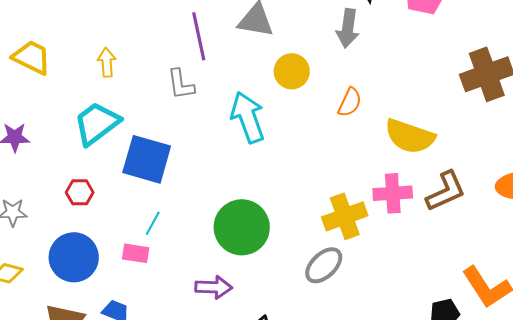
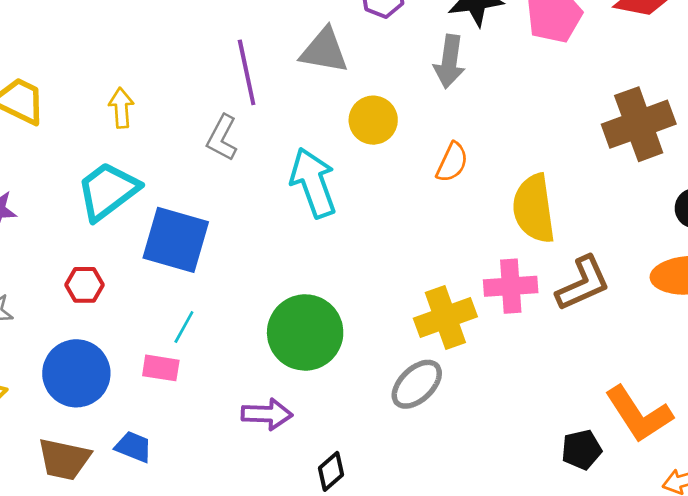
gray L-shape: (181, 84) -> (222, 138), turned 36
yellow semicircle: (410, 136) -> (534, 209), turned 63

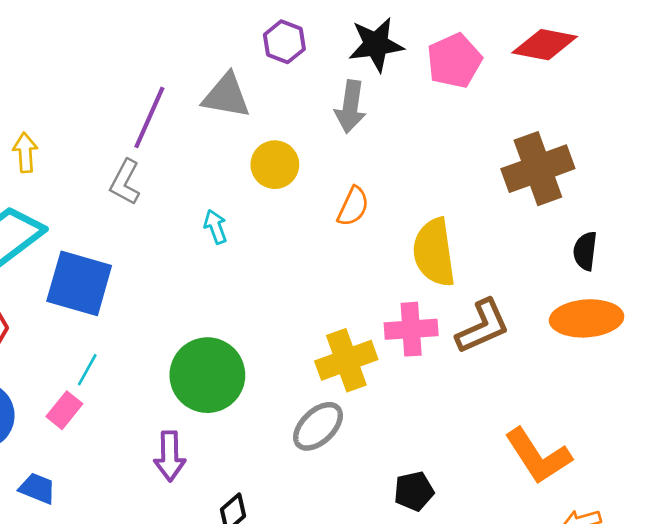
purple line: (247, 72) -> (149, 117), turned 36
cyan arrow: (313, 183) -> (215, 227), size x0.5
pink rectangle: (161, 368) -> (64, 410), turned -60
purple arrow: (267, 414) -> (170, 456), turned 87
black pentagon: (582, 450) -> (414, 491), moved

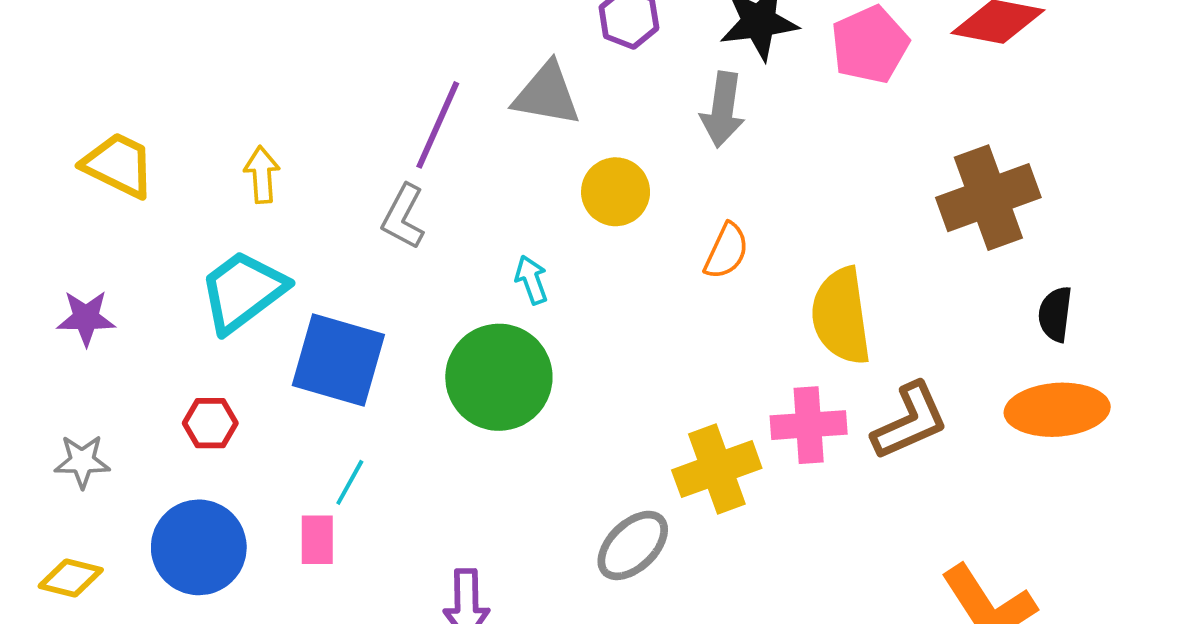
green circle: (207, 375) -> (499, 377), moved
pink rectangle: (64, 410) -> (317, 540), turned -39
gray ellipse: (318, 426) -> (633, 545), moved

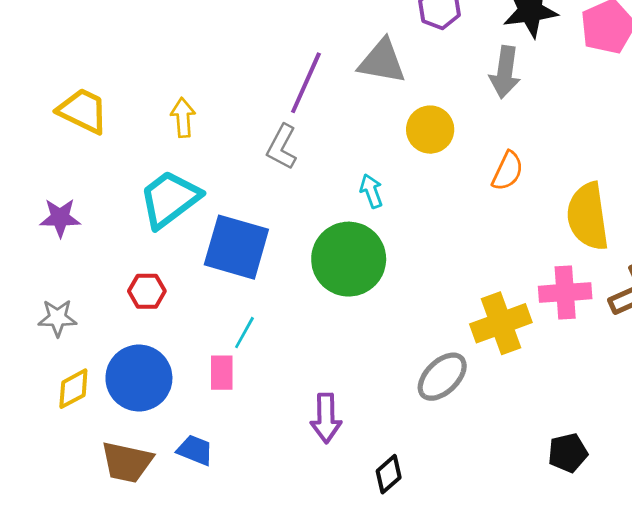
yellow diamond: (71, 578) -> (73, 389), moved, turned -42

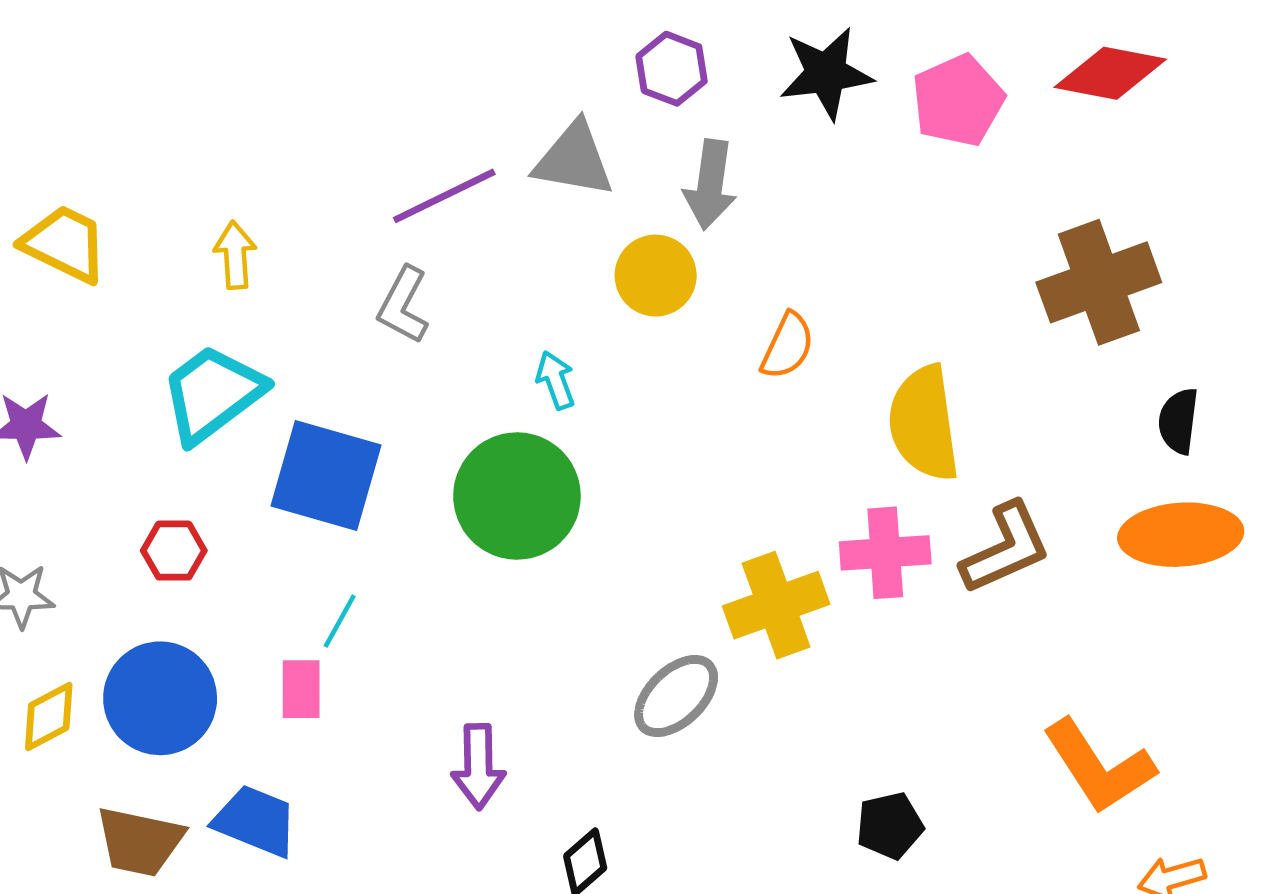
gray arrow: (505, 72) -> (710, 185), moved
purple line: (306, 83) -> (444, 196), turned 40
blue trapezoid: (195, 450) -> (256, 821), size x1.4

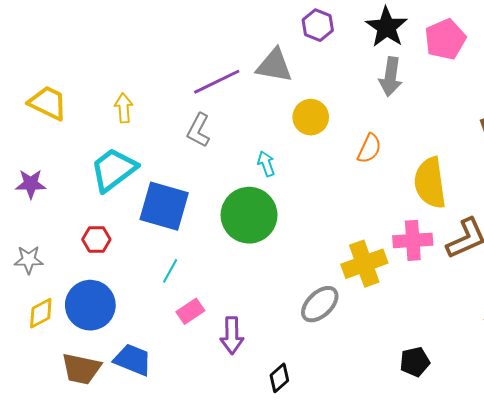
black star: (826, 73) -> (387, 27), turned -30
gray arrow: (710, 185) -> (391, 77), moved
pink rectangle: (301, 689) -> (190, 311), moved, turned 56

